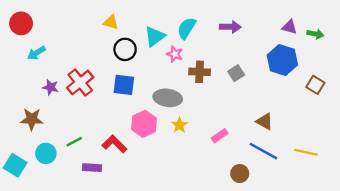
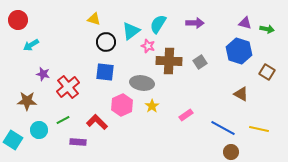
brown cross: (200, 72) -> (169, 61), size x1.4
red cross: (80, 82) -> (68, 87), moved
brown triangle: (265, 122) -> (241, 94), moved
brown circle: (240, 174) -> (231, 152), moved

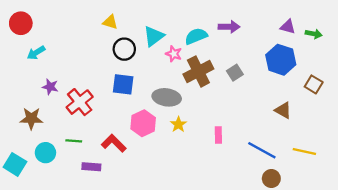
cyan semicircle: (158, 24) -> (196, 36), moved, turned 36
brown cross: (169, 61) -> (198, 71), turned -30
pink rectangle: (186, 115) -> (218, 135), turned -56
green line: (63, 120) -> (74, 141), turned 32

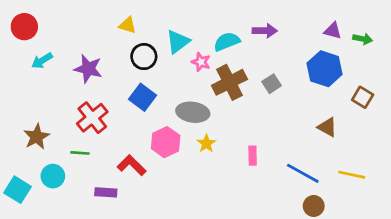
blue square: (123, 84) -> (143, 97), turned 30
purple star: (50, 87) -> (88, 69), moved, size x1.5
brown star: (31, 119) -> (37, 137), turned -30
green line: (74, 141) -> (80, 153), moved

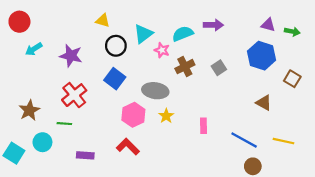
brown cross: (229, 82) -> (185, 67), size x0.7
red L-shape: (132, 165) -> (128, 147), moved

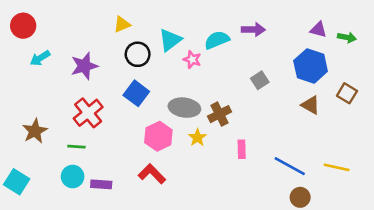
yellow triangle: (103, 21) -> (122, 24), turned -40
purple star: (71, 56) -> (84, 66), turned -30
brown cross: (185, 67) -> (220, 114), moved
brown triangle: (264, 103) -> (311, 105), moved
cyan circle: (42, 142) -> (73, 177), moved

